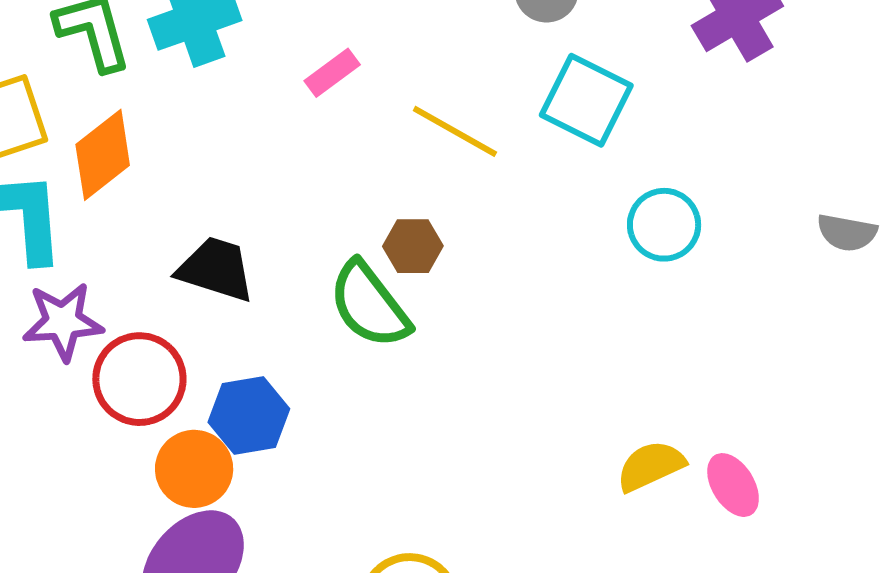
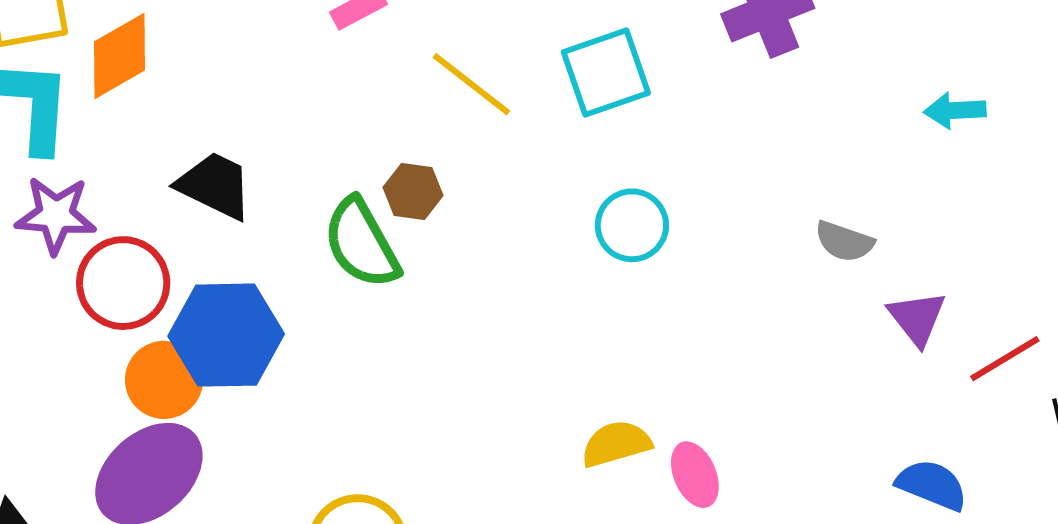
cyan square: (586, 100) -> (606, 73), turned 36
cyan circle: (664, 225) -> (632, 225), moved
blue hexagon: (249, 415) -> (226, 335), size x1.4

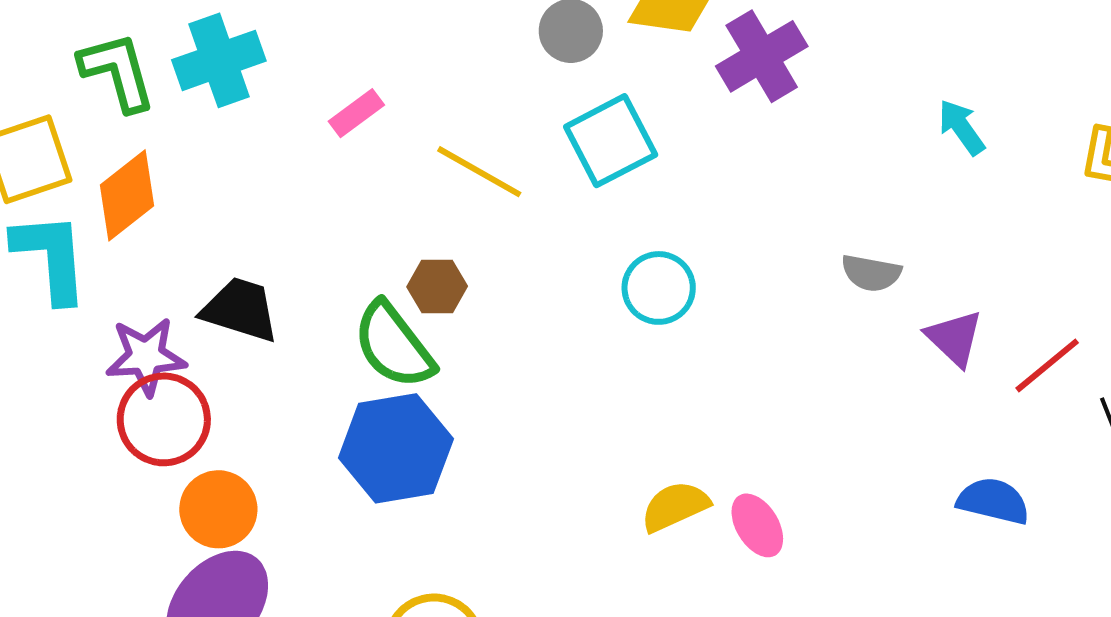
cyan arrow: (955, 110) -> (961, 127), turned 66
purple star: (56, 215) -> (146, 356), moved
blue hexagon: (226, 335) -> (396, 448), moved

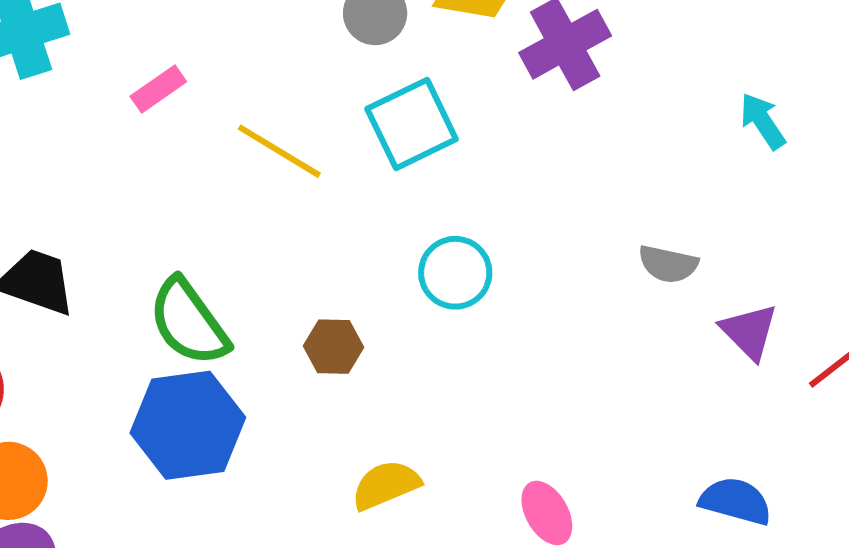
brown hexagon: (437, 287) -> (334, 347), moved
blue semicircle: (993, 501) -> (736, 501), moved
yellow semicircle: (675, 506) -> (386, 485), moved

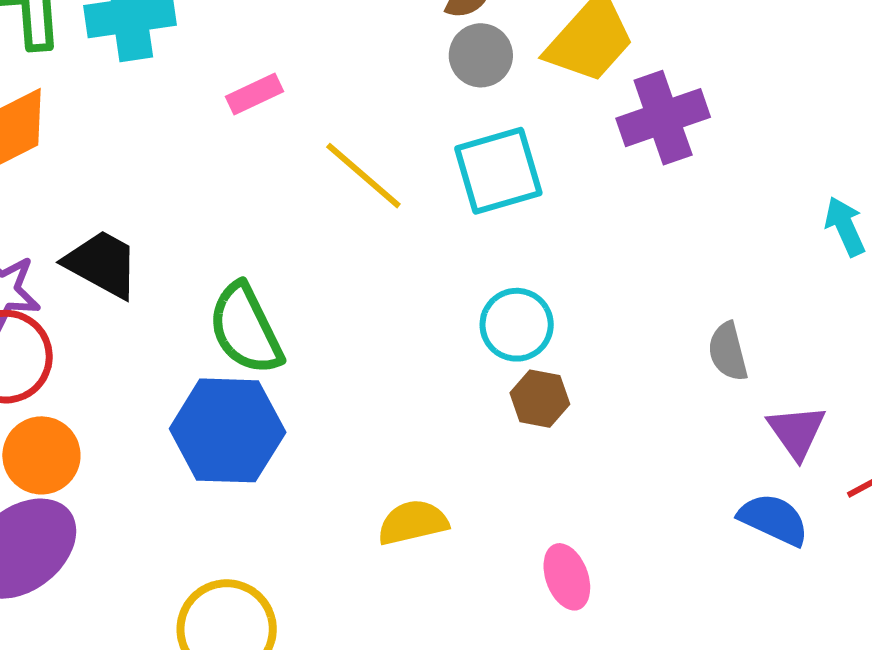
gray semicircle: (668, 264) -> (728, 352), turned 54
brown hexagon: (334, 347) -> (540, 399), moved
blue semicircle: (736, 501) -> (774, 519), moved

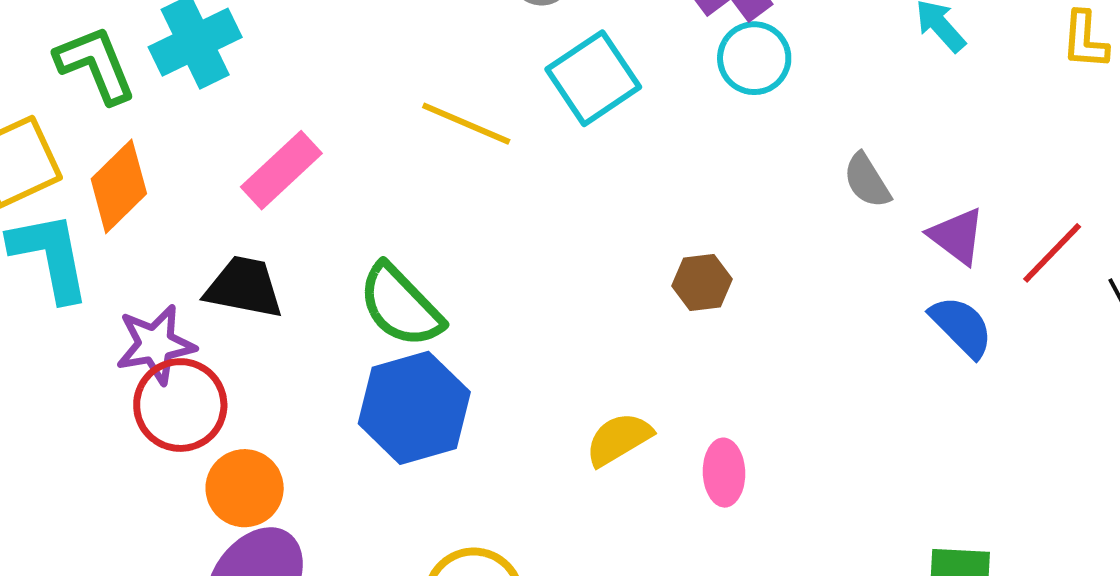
pink rectangle: (254, 94) -> (281, 170), moved, size x1.5
cyan circle: (517, 325) -> (754, 58), moved
blue semicircle: (774, 519) -> (961, 327), turned 38
pink ellipse: (567, 577) -> (724, 473), moved, turned 36

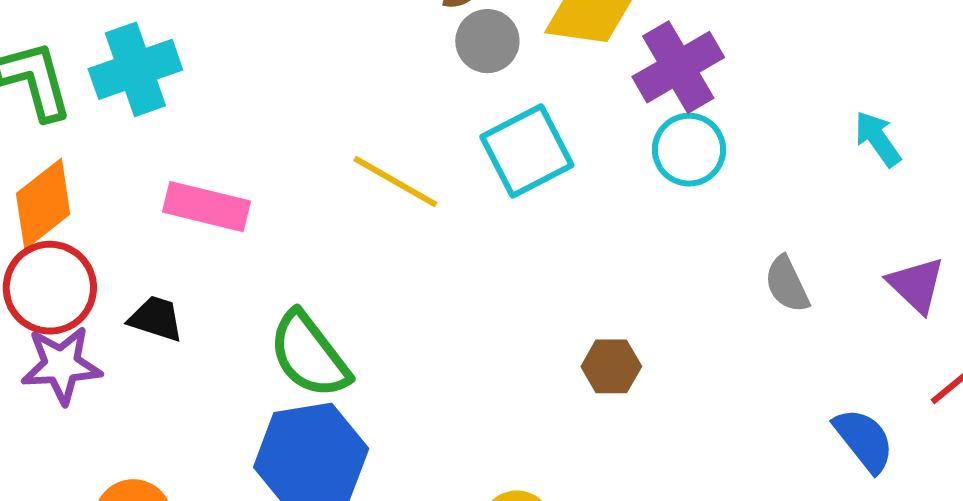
pink rectangle: (281, 170) -> (206, 207), turned 50
purple triangle: (957, 236) -> (916, 285), moved
black trapezoid: (244, 287) -> (156, 319), size x0.7
red circle: (180, 405) -> (50, 288), moved

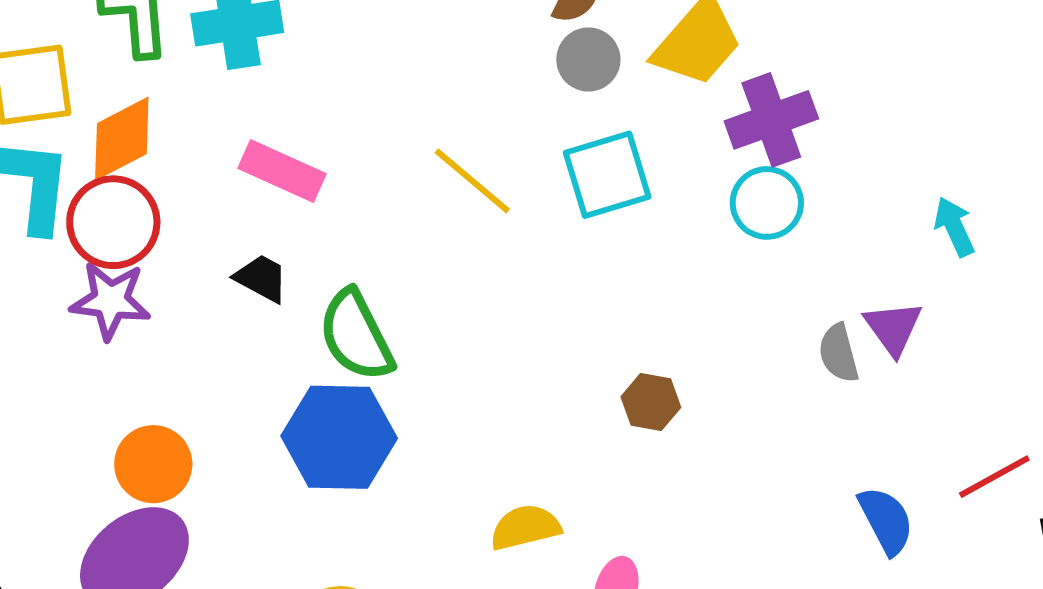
purple triangle: (916, 285) -> (893, 328), moved
black trapezoid: (156, 319) -> (261, 278), moved

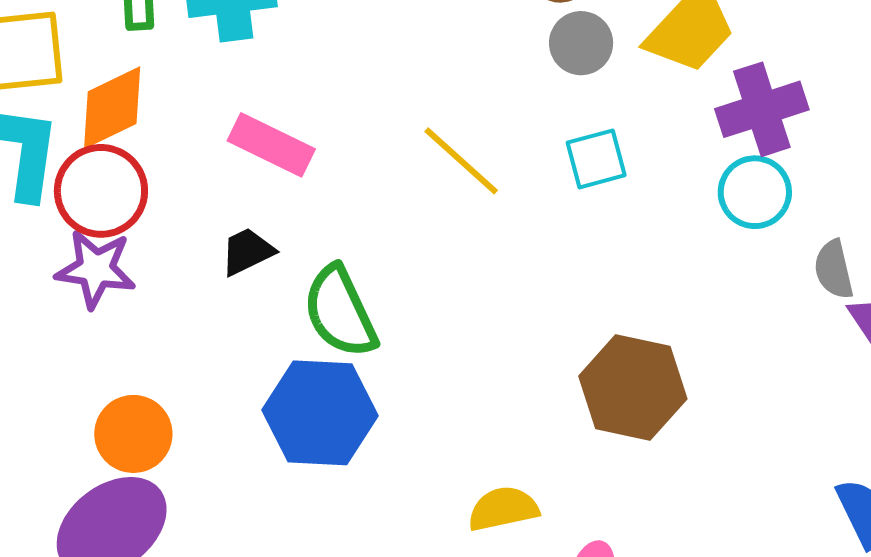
cyan square: (607, 175) -> (596, 159), size x0.7
black trapezoid: (261, 278) -> (247, 252), turned -56
gray semicircle: (839, 353) -> (834, 269), moved
brown hexagon: (651, 402) -> (633, 388), size x1.8

